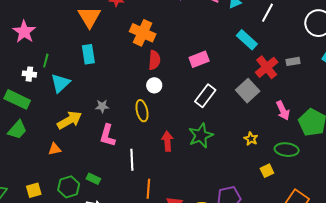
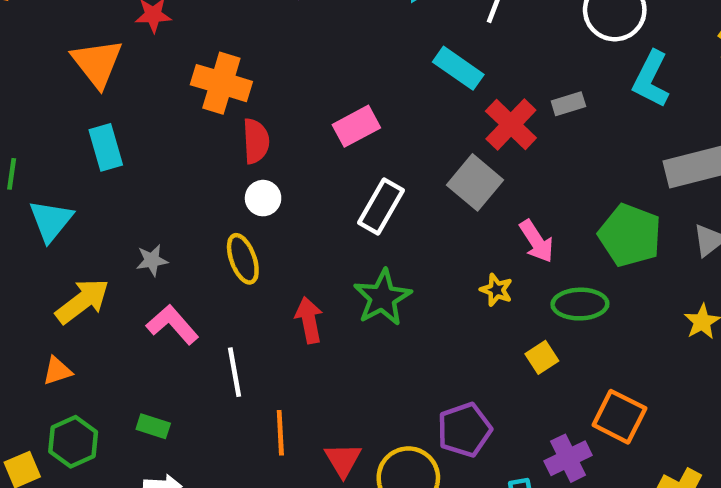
pink arrow: (283, 110) -> (537, 241), moved
pink L-shape: (108, 135) -> (172, 325), turned 130
green hexagon: (69, 187) -> (73, 442), moved

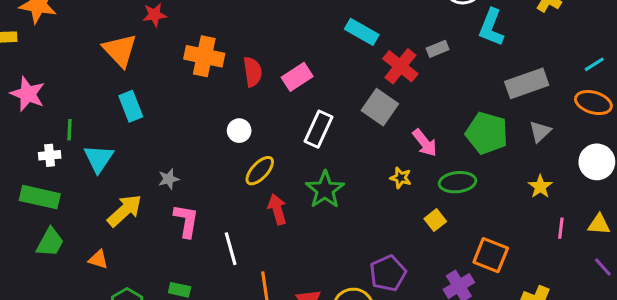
red semicircle: (256, 141) -> (253, 72), moved
yellow ellipse: (243, 259) -> (260, 171), moved, turned 68
pink L-shape: (172, 325) -> (186, 221), turned 56
orange triangle: (57, 371) -> (98, 259), moved, turned 40

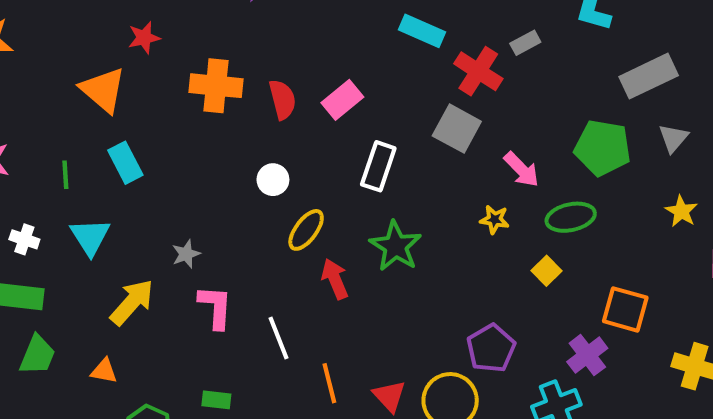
green line: (69, 130) -> (65, 175), moved
white cross: (50, 155) -> (24, 239), turned 30

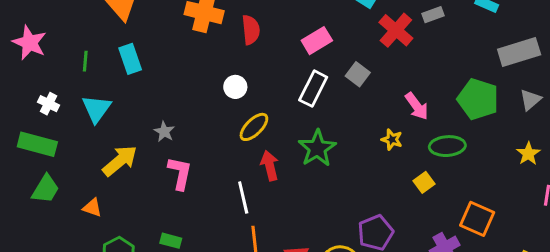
pink rectangle: (342, 100) -> (317, 41), moved
gray square: (457, 129) -> (358, 74), moved, size x0.7
gray star: (186, 254) -> (164, 132), turned -30
white line: (278, 338) -> (243, 198), moved

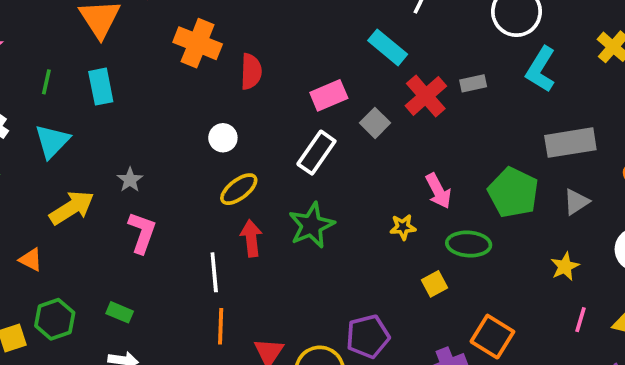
gray square: (358, 74) -> (375, 123), moved
yellow star: (392, 140) -> (403, 227), turned -30

